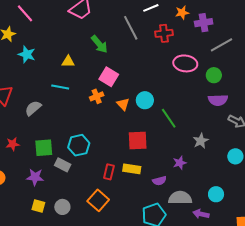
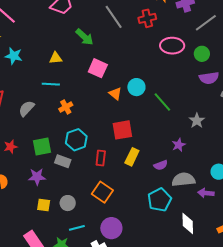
orange cross: (97, 96) -> (66, 107), moved
red square: (138, 141) -> (122, 130), moved
yellow rectangle: (132, 169) -> (132, 157), turned -66
red rectangle: (109, 172) -> (101, 158), moved

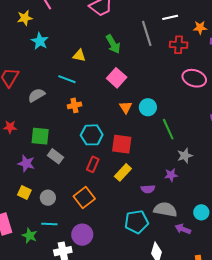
gray star: (197, 121) -> (185, 156), moved
cyan hexagon: (76, 140) -> (92, 135), moved

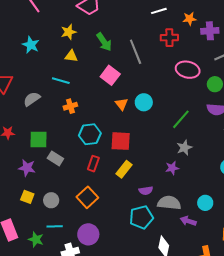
yellow star: (25, 18) -> (69, 32), moved
gray line: (147, 33) -> (136, 52), moved
green line: (168, 129) -> (181, 119), moved, turned 70
purple semicircle: (148, 189) -> (146, 191), moved

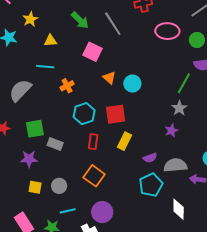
yellow star: (69, 32) -> (30, 19), moved
gray semicircle: (32, 99) -> (20, 90), size x1.4
cyan circle: (144, 102) -> (132, 84), moved
orange cross: (70, 106) -> (67, 86), moved
green line: (181, 119) -> (184, 83), moved

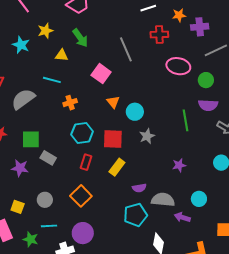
green arrow: (80, 20) -> (80, 38), moved
green line: (184, 83) -> (186, 120), turned -50
gray star: (179, 108) -> (147, 136), moved
purple star: (171, 130) -> (179, 165), moved
yellow square: (35, 187) -> (18, 207), moved

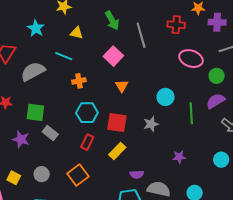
green arrow: (80, 38) -> (112, 20), moved
cyan star: (21, 45) -> (36, 28), moved
purple semicircle: (208, 105) -> (216, 101), turned 138
cyan circle: (135, 112) -> (166, 97), moved

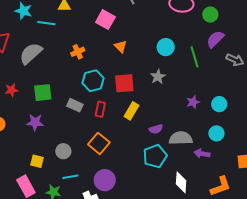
cyan line: (64, 56) -> (46, 23), moved
gray rectangle: (50, 133) -> (75, 105), moved
cyan circle: (221, 160) -> (219, 104), moved

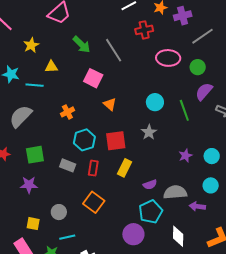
purple circle: (105, 180) -> (133, 234), moved

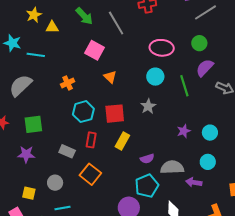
pink ellipse: (168, 58) -> (162, 48), moved
yellow triangle: (51, 67) -> (52, 27), moved
gray rectangle: (68, 165) -> (67, 151), moved

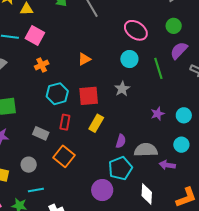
pink ellipse: (162, 48) -> (136, 30), turned 30
pink square: (95, 50) -> (35, 35), moved
orange triangle: (110, 77) -> (84, 59), turned 48
purple semicircle: (147, 159) -> (121, 141), turned -56

